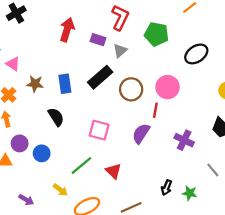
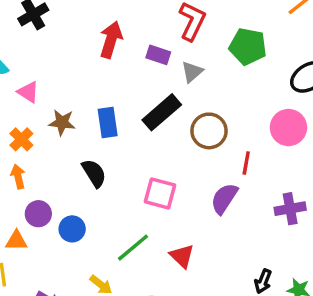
pink circle: (168, 87) -> (288, 128), moved
purple cross: (184, 140) -> (290, 209), turned -36

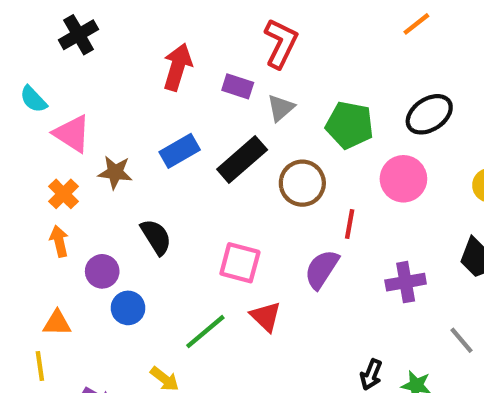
green pentagon: (248, 46) -> (350, 125), moved
pink triangle: (28, 92) -> (72, 134), size x1.4
blue rectangle: (108, 122) -> (180, 151), moved, turned 68
purple circle: (38, 214) -> (102, 271), moved
red triangle: (182, 256) -> (266, 317), moved

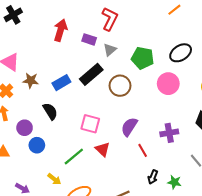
blue rectangle: (180, 151) -> (61, 83), moved
red line: (350, 224) -> (143, 150), moved, turned -40

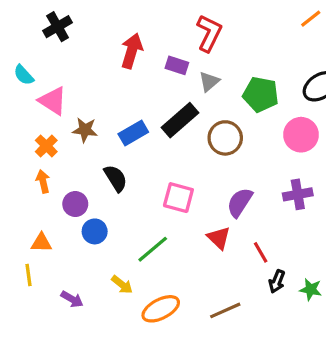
purple cross: (169, 133) -> (298, 194), moved
red triangle: (103, 149) -> (219, 238), moved
red line: (143, 150) -> (261, 252), moved

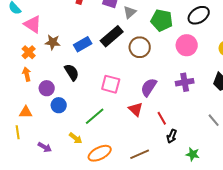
green star: (311, 289) -> (193, 154), moved

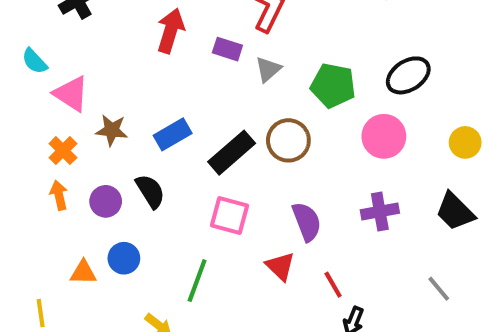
black rectangle: (112, 36) -> (232, 153), moved
purple semicircle: (149, 87) -> (307, 222), turned 126
purple circle: (47, 88) -> (106, 201), moved
orange triangle: (26, 112) -> (83, 272), moved
green line: (95, 116) -> (197, 281), turned -30

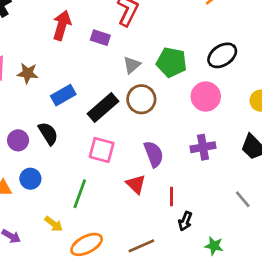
gray triangle: (268, 69) -> (132, 65), moved
brown star: (112, 130) -> (28, 73), moved
red line: (333, 285) -> (171, 197), turned 30

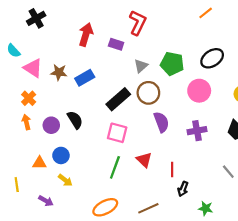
blue rectangle: (63, 95) -> (85, 78), moved
purple semicircle: (154, 154) -> (161, 122), moved
green line: (80, 194) -> (115, 167), moved
yellow arrow: (54, 224) -> (65, 180), moved

